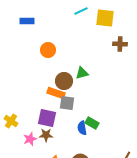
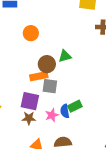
orange rectangle: (56, 93) -> (39, 76), turned -30
green rectangle: (92, 123) -> (75, 106), turned -56
pink star: (30, 139) -> (52, 115), moved

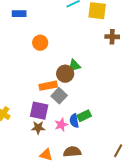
brown circle: (47, 64) -> (65, 74), moved
gray square: (50, 86) -> (59, 96), turned 35

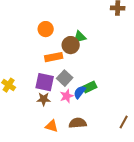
orange circle: (40, 43) -> (46, 29), moved
gray square: (59, 96) -> (65, 78), moved
blue semicircle: (74, 121) -> (80, 92), turned 48

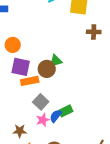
orange circle: (46, 29) -> (13, 45), moved
purple square: (45, 82) -> (21, 67), moved
brown star: (44, 99) -> (20, 131), moved

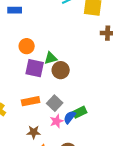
green triangle: (56, 61) -> (51, 58), moved
orange rectangle: (30, 81) -> (31, 101), moved

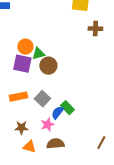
orange circle: (27, 46) -> (25, 47), moved
green rectangle: (80, 112) -> (67, 108), turned 72
pink star: (57, 121) -> (47, 125), moved

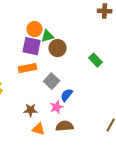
orange rectangle: (18, 97) -> (28, 68), moved
green rectangle: (67, 108) -> (96, 60), moved

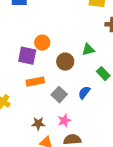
green triangle: (48, 36) -> (88, 50), moved
purple square: (32, 46) -> (27, 56), moved
blue semicircle: (67, 95) -> (84, 93), moved

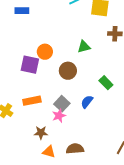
green triangle: (88, 50) -> (84, 47), moved
orange rectangle: (35, 82) -> (32, 101), moved
pink star: (64, 121) -> (59, 116), moved

